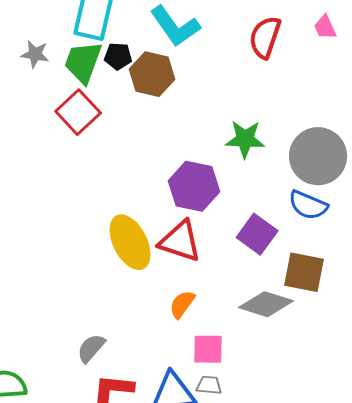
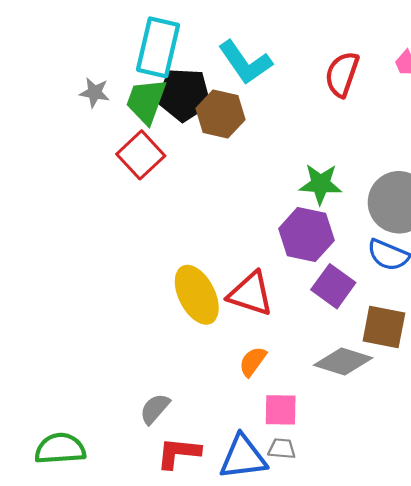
black pentagon: (118, 56) -> (184, 95), size x1.8
purple hexagon: (194, 186) -> (306, 235), moved

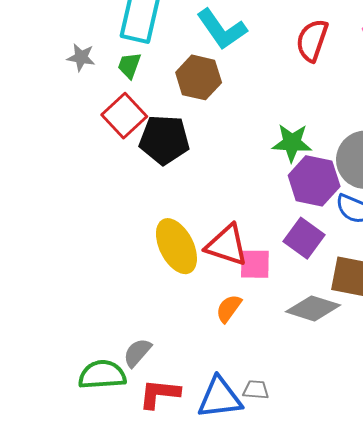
black pentagon: (184, 95) -> (164, 140), moved
green trapezoid: (146, 101) -> (129, 65), size x0.6
purple hexagon: (306, 235) -> (314, 181), moved
pink square: (281, 410) -> (255, 264), moved
green semicircle: (60, 449) -> (102, 375), moved

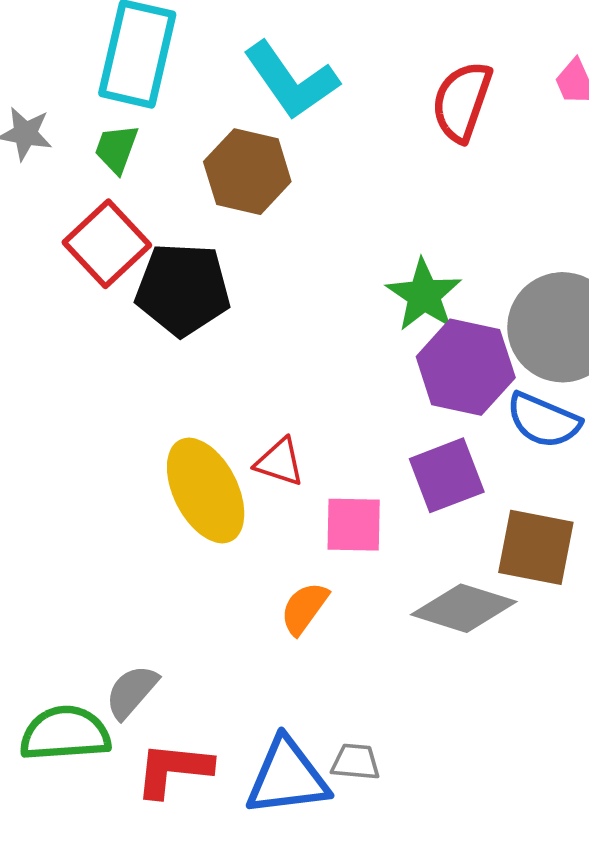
green star: (292, 143) -> (424, 295), turned 30
purple square: (304, 238) -> (447, 475), turned 33
red triangle: (227, 245) -> (280, 462), moved, size x0.6

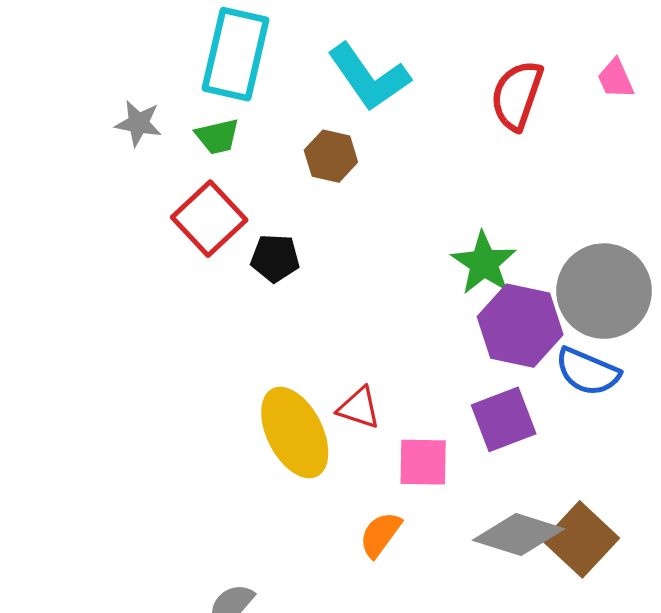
green trapezoid: (116, 149) -> (217, 136), turned -123
brown hexagon: (247, 172) -> (331, 156), size x0.7
black pentagon: (183, 289) -> (275, 258), size x0.6
brown square: (536, 547) -> (581, 539), moved, turned 32

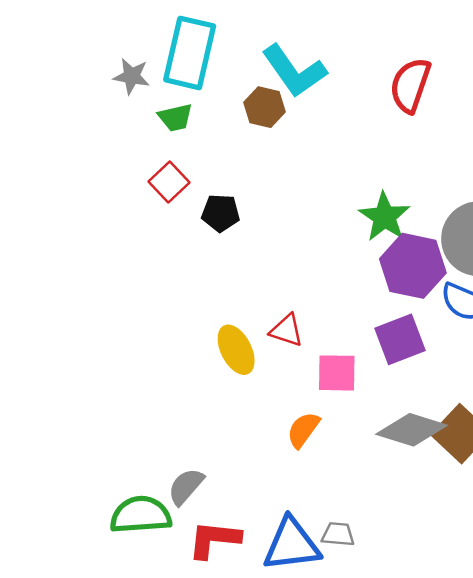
gray star: (138, 123) -> (132, 76), moved
brown hexagon: (331, 156) -> (264, 107), moved
red square: (209, 219) -> (169, 182), size x0.7
yellow ellipse: (295, 433) -> (236, 350), size x0.7

